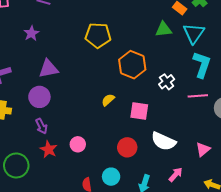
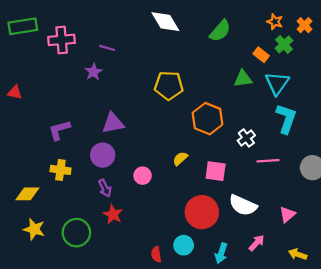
purple star: (31, 33) -> (94, 72), moved
pink line: (198, 96) -> (268, 161), moved
pink circle: (78, 144) -> (143, 176), moved
red circle: (127, 147) -> (202, 212), size x1.5

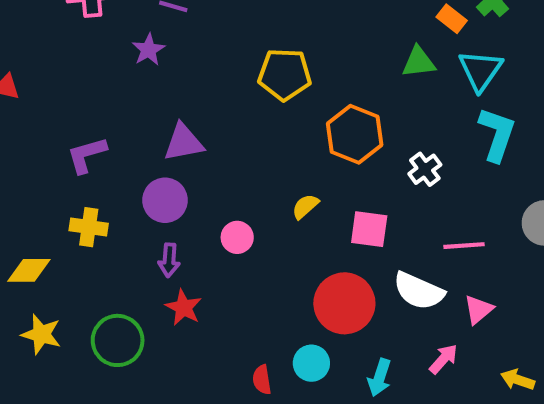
pink line: (268, 161) -> (464, 246), moved
purple arrow: (105, 188) -> (169, 260), turned 30
pink triangle: (287, 214) -> (478, 310), moved

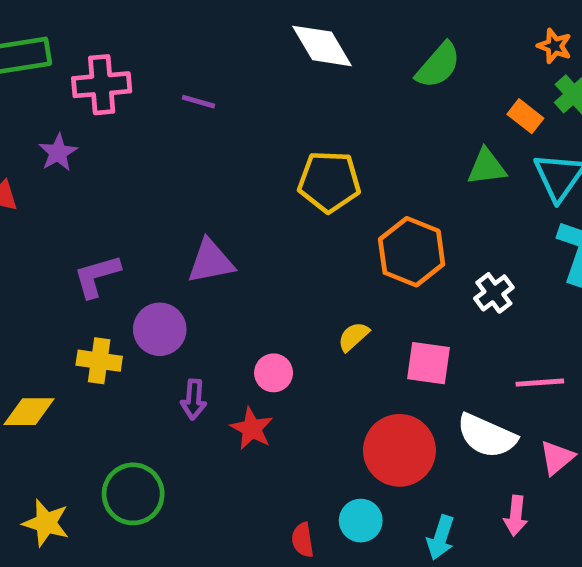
purple star: (148, 50) -> (58, 153), moved
purple circle: (165, 200) -> (160, 329), moved
red star: (184, 307) -> (252, 429), moved
yellow star: (41, 334) -> (46, 523), moved
pink arrow: (443, 359) -> (516, 516), turned 144

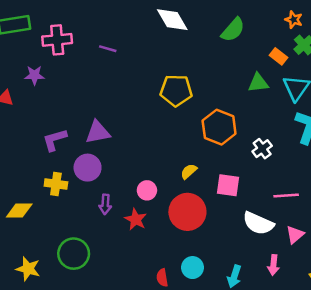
purple star: (58, 153) -> (34, 75), turned 30
purple triangle: (211, 261) -> (98, 132), moved
red circle: (399, 450) -> (187, 212), moved

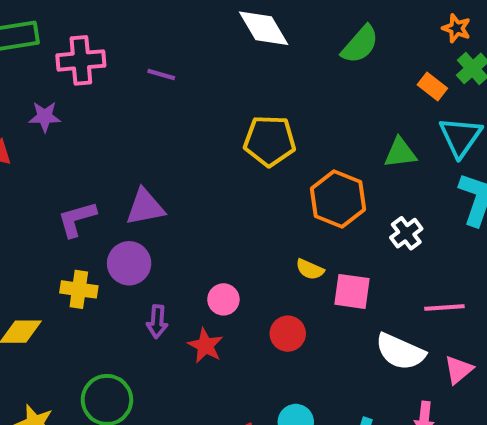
green triangle: (258, 83) -> (400, 153), moved
yellow semicircle: (189, 171) -> (310, 269), moved, turned -114
red circle: (187, 212) -> (288, 334), size x0.6

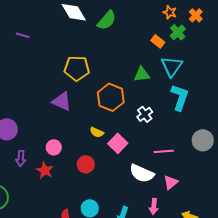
green semicircle: (360, 44) -> (107, 20), moved
purple triangle: (145, 207) -> (62, 101), moved, turned 35
pink square: (352, 291) -> (118, 143), turned 36

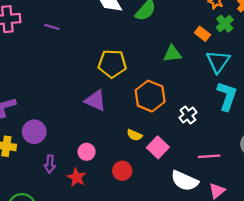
green triangle: (142, 74) -> (172, 54), moved

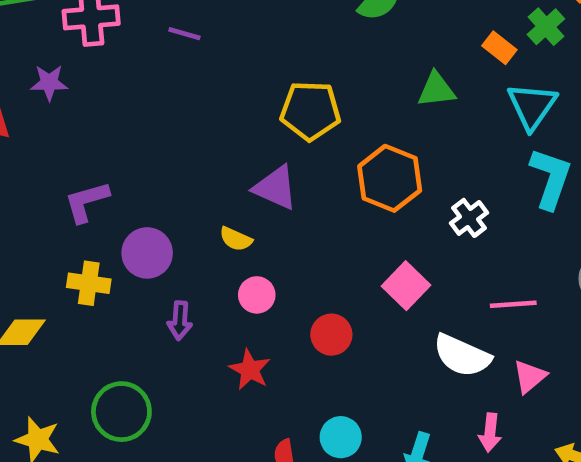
yellow semicircle: (134, 135) -> (236, 239), moved
red star: (77, 177) -> (250, 370), moved

